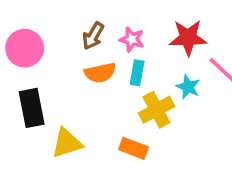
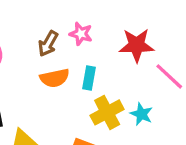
pink star: (132, 39) -> (81, 34), moved
cyan star: (188, 87) -> (141, 114), moved

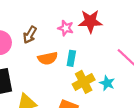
brown arrow: (48, 44) -> (30, 35), moved
red star: (137, 45) -> (90, 21), moved

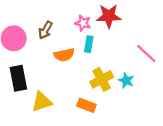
cyan rectangle: (71, 58) -> (89, 44), moved

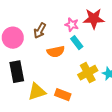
cyan rectangle: (89, 44) -> (77, 43), turned -48
orange rectangle: (86, 105) -> (63, 95), moved

